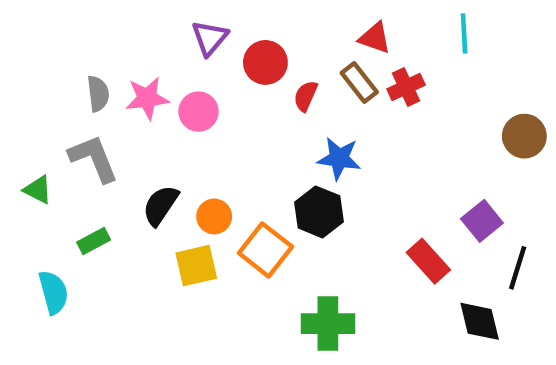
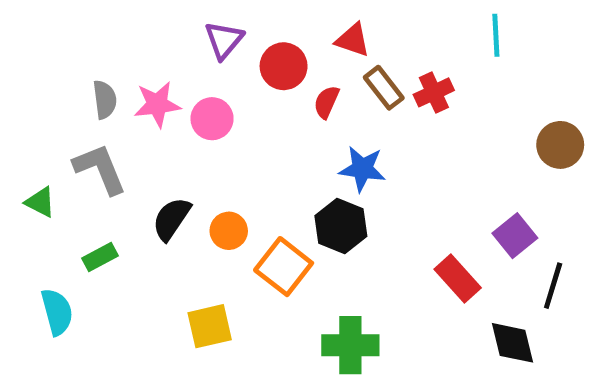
red triangle: (375, 38) -> (353, 40), moved
yellow square: (196, 266) -> (210, 326), moved

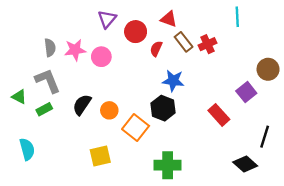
purple square: (515, 236) -> (246, 92), moved
green rectangle: (100, 257) -> (44, 109), moved
red rectangle: (458, 278) -> (219, 115), moved
black diamond: (513, 343) -> (245, 164), turned -35

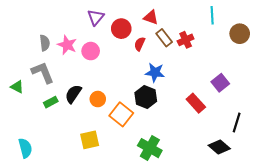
pink star: (75, 50) -> (67, 45), turned 30
brown circle: (268, 69) -> (240, 34), moved
green rectangle: (44, 109) -> (51, 102), moved
cyan semicircle: (27, 149) -> (25, 148), moved
green cross: (168, 165) -> (150, 148), turned 30

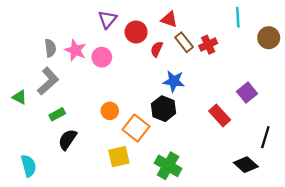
gray L-shape: (43, 72) -> (48, 81), turned 70
black semicircle: (73, 94) -> (67, 139), moved
yellow square: (90, 140) -> (119, 157), moved

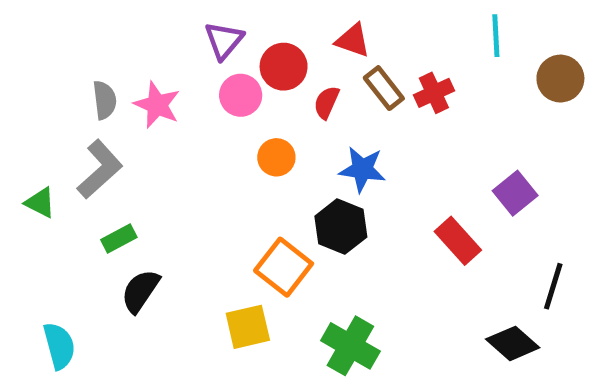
pink circle: (102, 57) -> (241, 95), moved
orange circle: (110, 111) -> (276, 157), moved

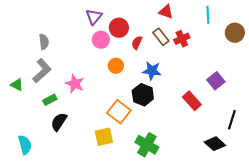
red triangle: (353, 40) -> (166, 12), moved
pink star: (157, 105) -> (75, 84), moved

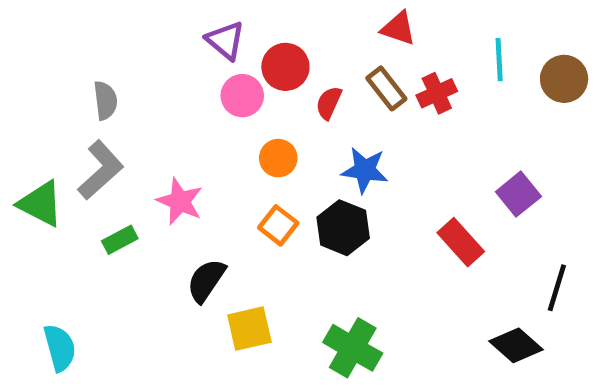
cyan line: (208, 15) -> (499, 60), moved
purple triangle: (94, 17) -> (225, 40), turned -30
green triangle: (17, 85) -> (41, 204), size x1.5
orange square: (119, 112) -> (278, 225), moved, size x0.7
black semicircle: (59, 122) -> (206, 281), moved

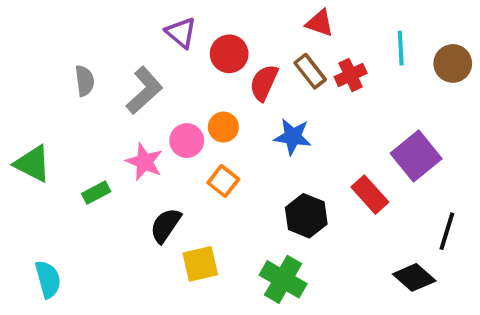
pink circle: (242, 96) -> (187, 141), moved
red semicircle: (329, 103) -> (264, 83), size x1.4
gray L-shape: (101, 170) -> (144, 90), moved
purple square: (518, 194) -> (416, 156), size x1.4
black hexagon: (343, 228) -> (306, 216), moved

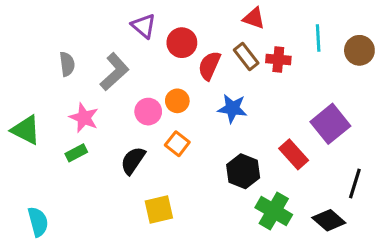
red cross: (351, 75) -> (278, 60), turned 30
pink star: (144, 162) -> (84, 118), moved
black semicircle: (166, 225) -> (133, 161), moved
green cross: (283, 279) -> (274, 211), moved

